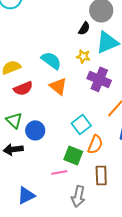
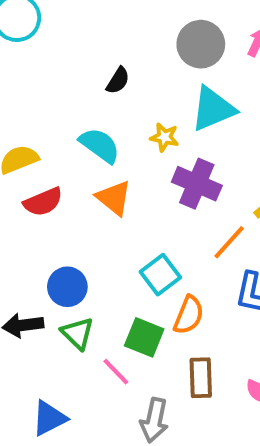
black semicircle: (84, 28) -> (118, 81), moved
green triangle: (14, 120) -> (77, 333), moved
pink line: (59, 172) -> (116, 372), turned 56

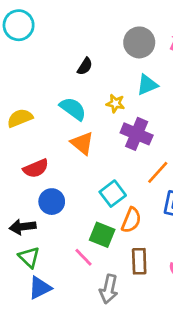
cyan triangle: (213, 109) -> (147, 85), size x0.7
red semicircle: (43, 202) -> (36, 168), moved
green triangle: (77, 333) -> (29, 257), moved

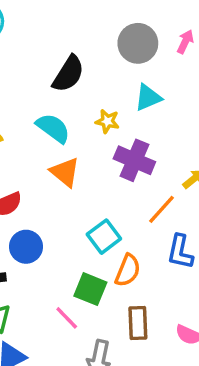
black semicircle: (85, 66) -> (68, 74), size x1.6

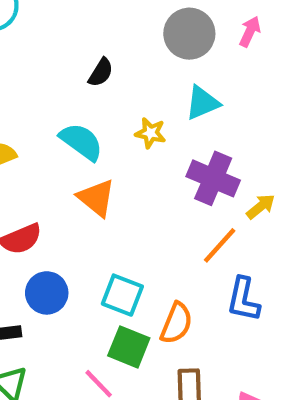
black semicircle: (68, 74) -> (101, 73), size x0.6
purple cross: (134, 160) -> (213, 178), moved
cyan square: (104, 237) -> (122, 295), moved, turned -32

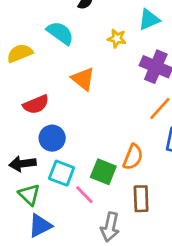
cyan semicircle: (81, 142) -> (60, 33), moved
cyan square: (122, 295) -> (62, 173), moved

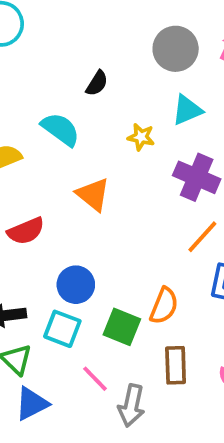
blue circle: (52, 138) -> (76, 285), moved
pink line: (84, 195) -> (95, 379), moved

